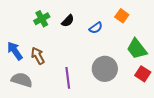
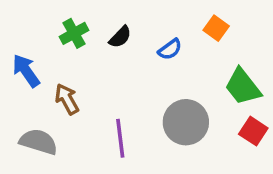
blue arrow: (15, 51) -> (26, 71), moved

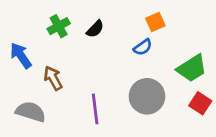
orange square: (216, 28) -> (155, 22), moved, turned 30
blue semicircle: (170, 49) -> (143, 47), moved
green trapezoid: (243, 87) -> (192, 68), turned -84

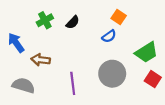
orange square: (155, 22) -> (119, 17), turned -32
brown arrow: (53, 78) -> (41, 60), turned -54

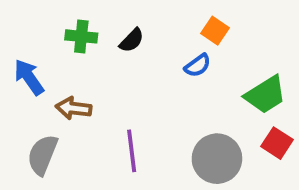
green cross: (45, 20) -> (81, 36), turned 35
gray circle: (112, 74) -> (217, 159), moved
gray semicircle: (24, 85) -> (42, 155), turned -85

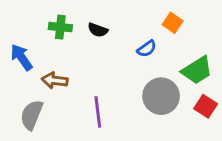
orange square: (215, 31) -> (173, 23), moved
black semicircle: (132, 40) -> (98, 30), turned 66
gray circle: (217, 159) -> (161, 96), moved

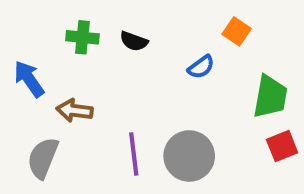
green trapezoid: (197, 70) -> (270, 97), turned -48
gray circle: (161, 96) -> (189, 156), moved
red square: (206, 106) -> (282, 146), turned 35

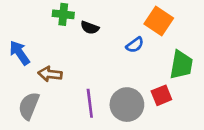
orange square: (237, 31) -> (159, 21), size x1.5
green cross: (82, 37) -> (63, 14), moved
red square: (282, 146) -> (161, 95), moved

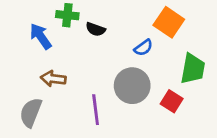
blue arrow: (20, 53) -> (41, 36), moved
red square: (161, 95) -> (172, 101), turned -36
gray circle: (127, 105) -> (132, 86), moved

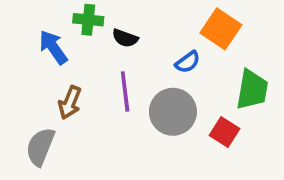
brown arrow: (53, 79) -> (70, 103), turned -75
purple line: (96, 110) -> (125, 92), moved

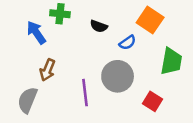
black semicircle: (125, 38) -> (99, 26), moved
purple line: (125, 92) -> (85, 93), moved
red square: (224, 132) -> (153, 101), moved

